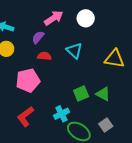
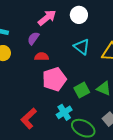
cyan triangle: (74, 51) -> (82, 47), moved
pink pentagon: (28, 80) -> (54, 79), moved

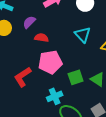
purple semicircle: (33, 38) -> (29, 22), moved
red L-shape: (29, 118) -> (23, 77), moved

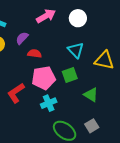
green square: (76, 77) -> (70, 75), moved
cyan cross: (55, 96) -> (49, 103), moved

